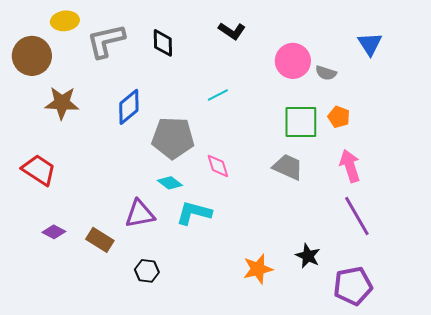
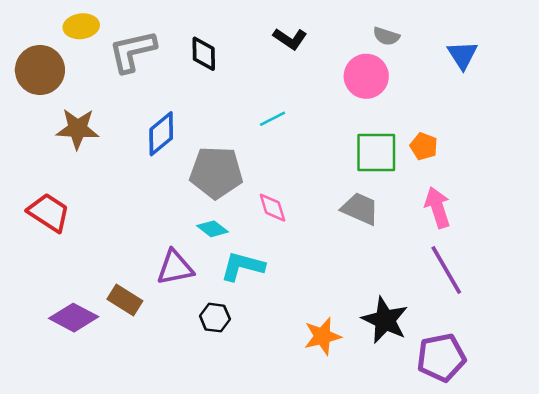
gray semicircle: (326, 73) -> (386, 36), moved
purple diamond: (54, 232) -> (74, 318), moved, size x1.6
black star: (308, 256) -> (385, 320), size x1.5
black hexagon: (147, 271) -> (215, 318), moved

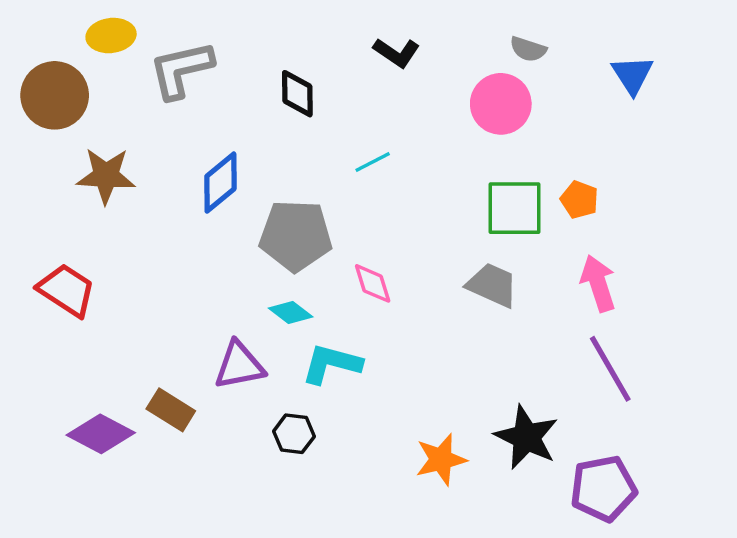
black diamond: (204, 54) -> (297, 94), moved

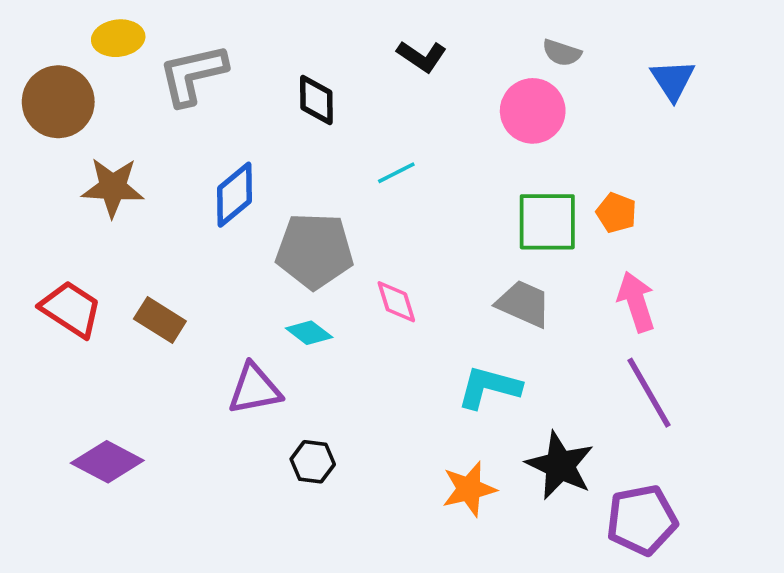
cyan L-shape: (332, 364) -> (489, 387), moved
brown rectangle: (171, 410) -> (160, 320), moved

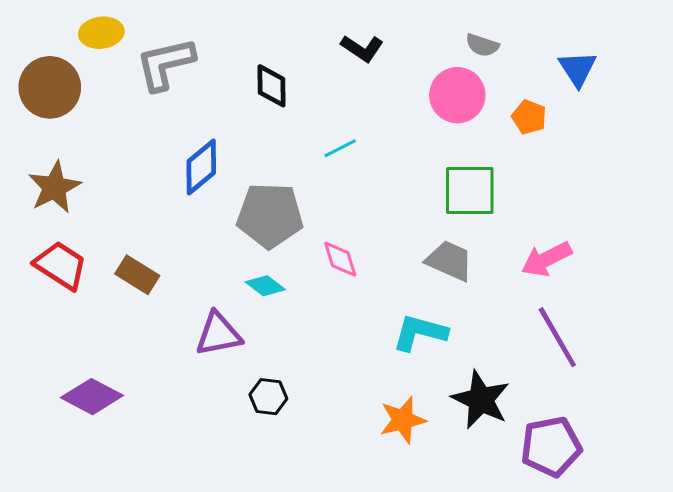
brown star: (113, 187) -> (54, 187), moved, turned -30
orange pentagon: (616, 213) -> (529, 117), moved
pink arrow: (636, 302) -> (546, 259), turned -99

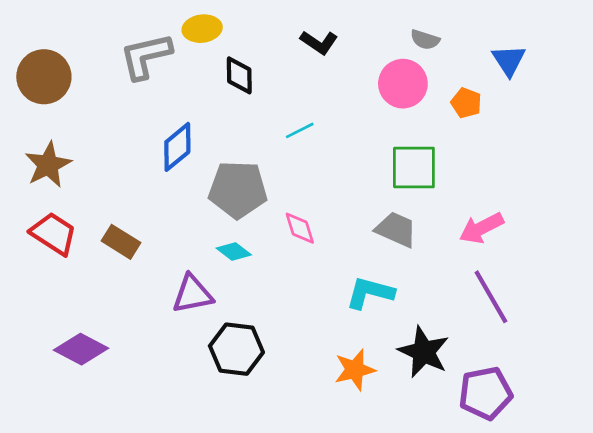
yellow ellipse: (101, 33) -> (202, 29), moved
black hexagon: (268, 397) -> (236, 349), size x1.6

